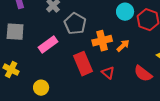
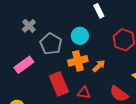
cyan circle: (125, 12) -> (80, 36), moved
red triangle: (108, 73) -> (84, 93), turned -32

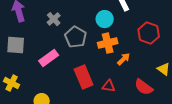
cyan circle: (80, 36) -> (105, 19), moved
orange cross: (78, 61) -> (108, 43), moved

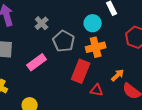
orange arrow: (124, 59) -> (118, 75), moved
red rectangle: (84, 77) -> (81, 71), moved, turned 45

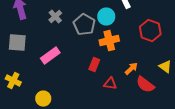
gray pentagon: (64, 41) -> (84, 25), moved
red rectangle: (81, 71) -> (94, 65), size x0.6

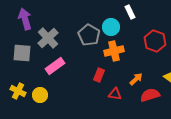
gray cross: (55, 17) -> (48, 38), moved, size x1.5
red semicircle: (145, 85) -> (150, 95), turned 126
yellow circle: (43, 99) -> (40, 95), moved

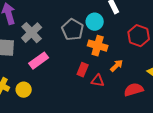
orange cross: (114, 51) -> (98, 46), turned 30
orange arrow: (136, 79) -> (117, 66), moved
red triangle: (115, 94) -> (98, 81), moved

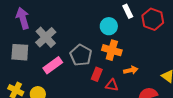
gray pentagon: (73, 30) -> (81, 55), moved
red hexagon: (139, 36) -> (153, 19), moved
orange arrow: (117, 66) -> (131, 70), turned 32

